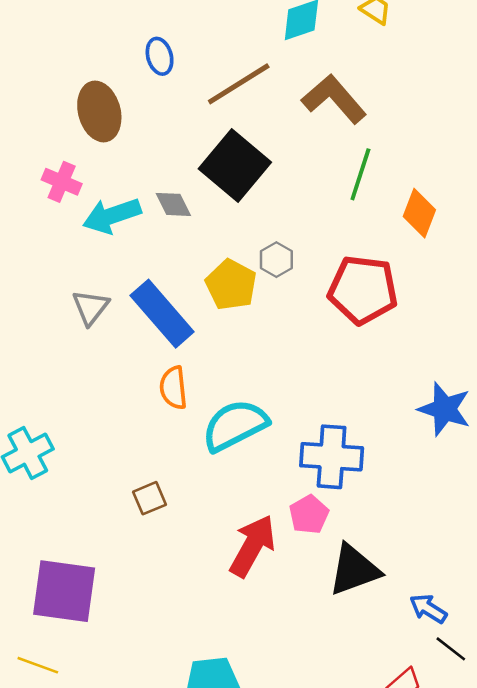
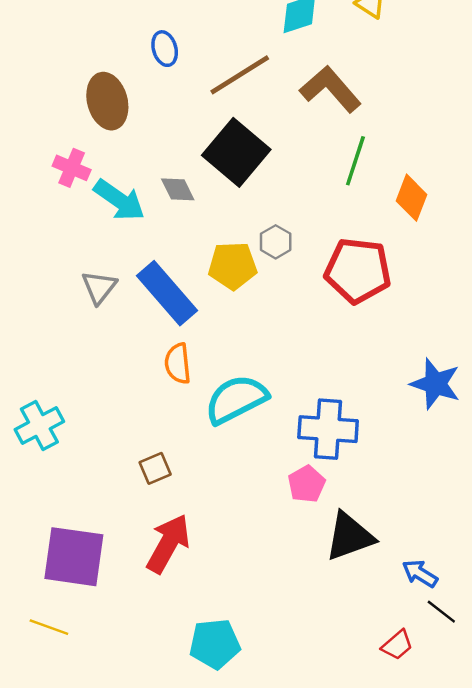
cyan arrow: (112, 216) -> (119, 200), turned -126
yellow pentagon: (231, 285) -> (233, 266), turned -30
red arrow: (252, 546) -> (168, 544), moved

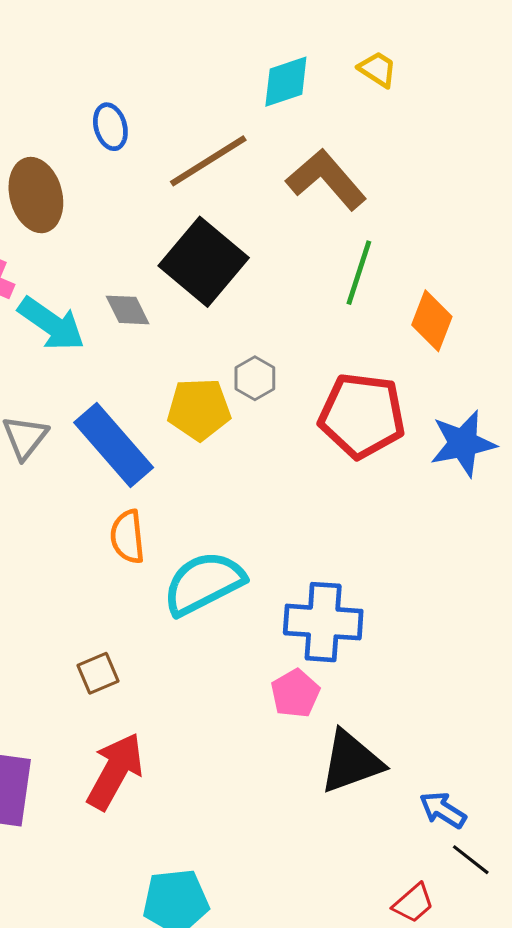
blue star: (435, 384) -> (463, 443), moved, turned -30

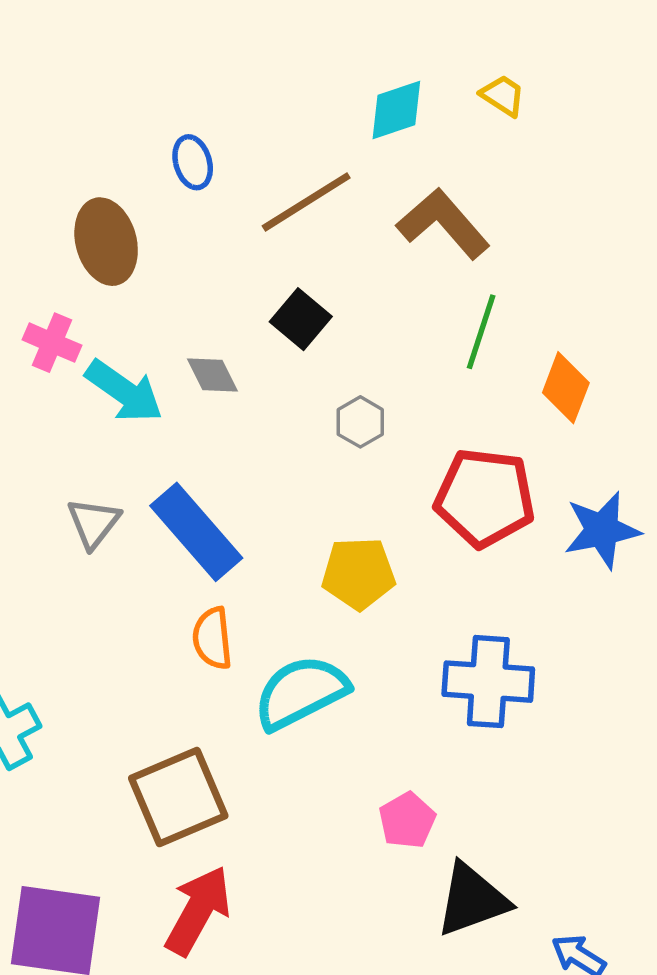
black square: (204, 262) -> (301, 319), size x0.6
gray hexagon: (255, 378) -> (360, 422), moved
yellow pentagon: (199, 409) -> (359, 573), moved
blue cross: (323, 622) -> (488, 682), moved
brown square: (98, 673) -> (178, 797), size x2.0

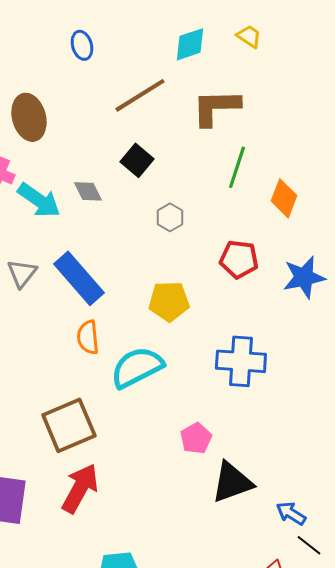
blue ellipse: (193, 162) -> (82, 45), moved
brown L-shape: (443, 224) -> (216, 107), turned -50
red pentagon: (485, 498) -> (239, 259), size x0.7

